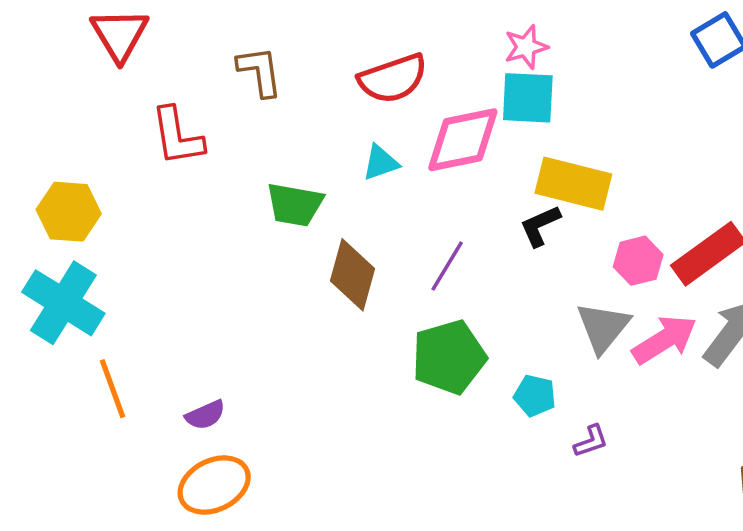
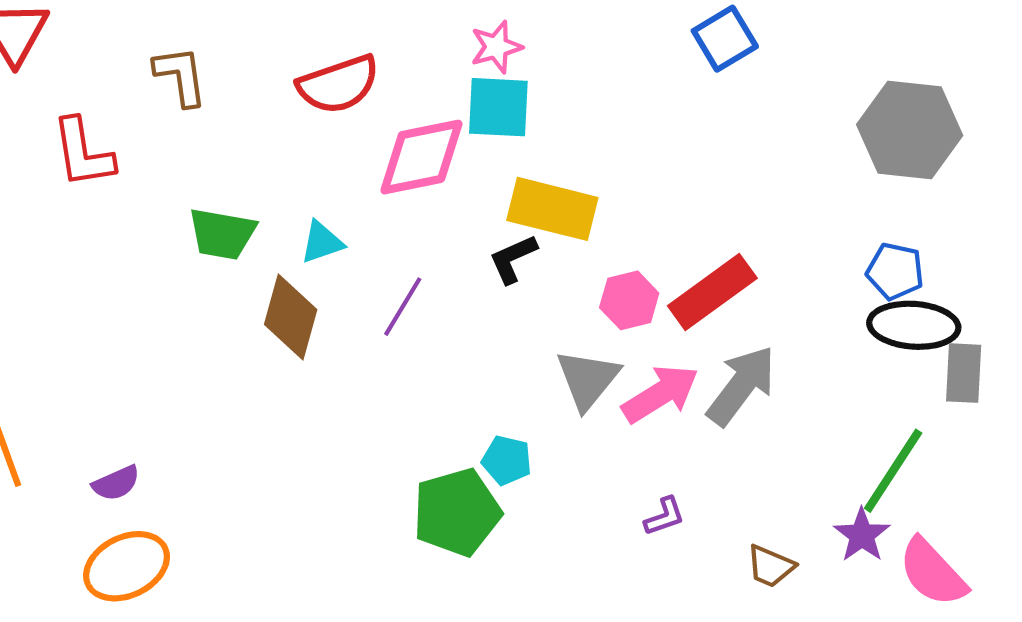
cyan triangle: (381, 163) -> (322, 242), moved
green pentagon: (449, 357) -> (457, 512), moved
purple L-shape: (591, 441) -> (665, 516), moved

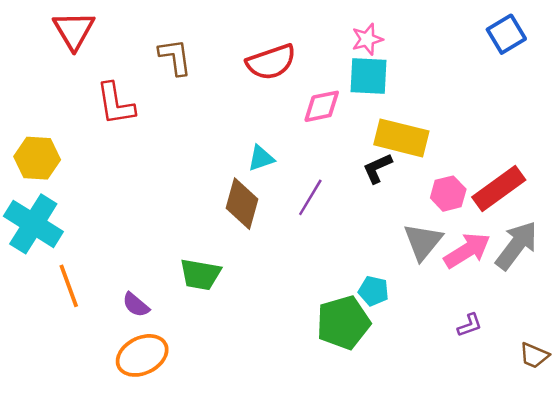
pink diamond: (421, 157) -> (322, 106), size x0.7
green trapezoid: (222, 234) -> (200, 274), moved
purple semicircle: (116, 483) -> (136, 305), turned 64

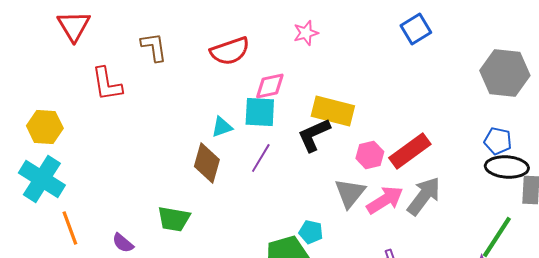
cyan square: (368, 76) -> (260, 112), moved
black L-shape: (377, 168) -> (314, 135), size x1.4

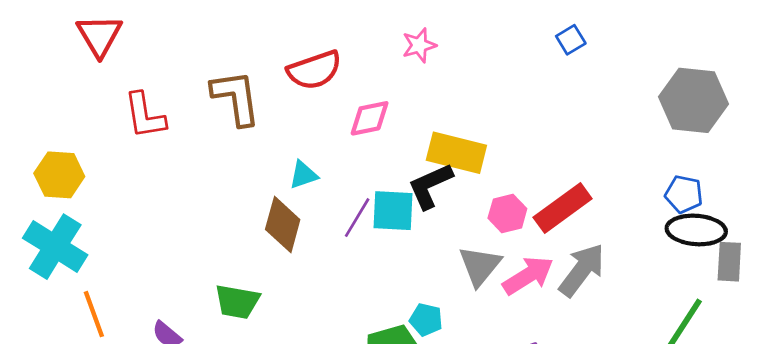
blue square: (416, 29) -> (571, 40), size x0.7
brown L-shape: (154, 47) -> (236, 98), moved, size x1.4
cyan square: (260, 112) -> (393, 211), moved

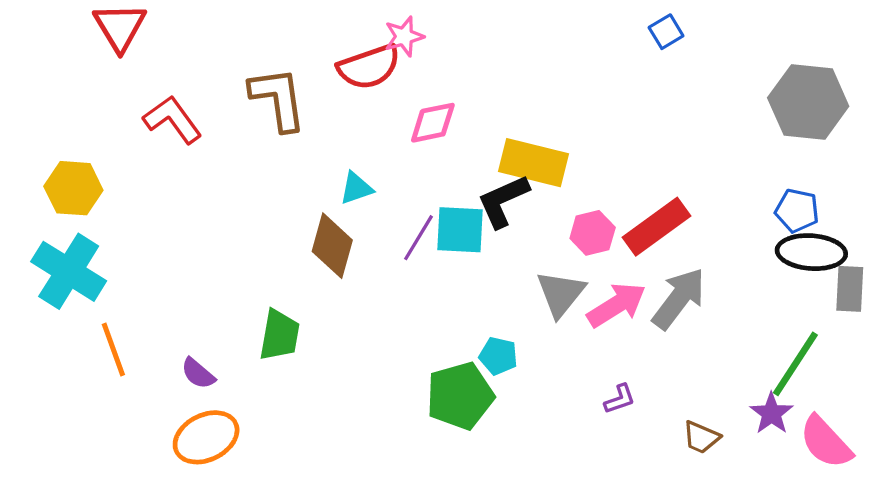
pink star: (419, 45) -> (404, 36), moved
red L-shape: (145, 116) -> (173, 120), turned 153
green trapezoid: (237, 302) -> (280, 335), turned -90

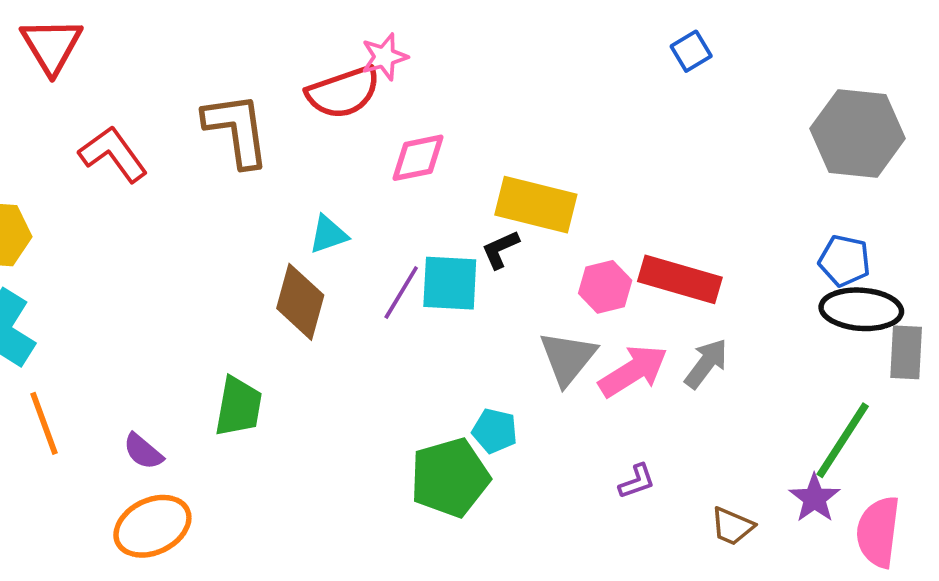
black L-shape: (503, 201) -> (500, 249), size x0.6
red rectangle: (656, 227) -> (680, 279), turned 52
gray arrow: (679, 298) -> (706, 364), size x0.7
pink semicircle: (826, 442) -> (878, 532), turned 50

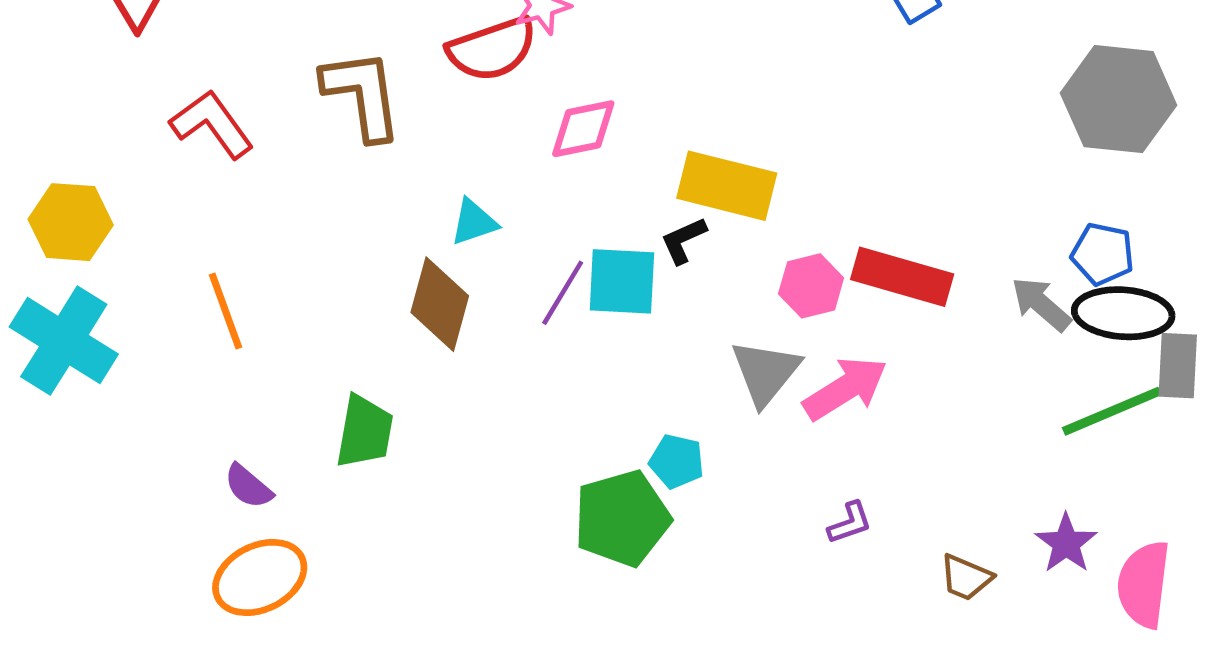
gray arrow: (706, 364) -> (1041, 304), moved, turned -86
orange line: (44, 423) -> (226, 311), moved
green line: (843, 440) -> (1112, 411), moved, turned 34

